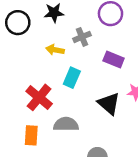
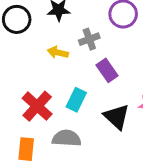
purple rectangle: (114, 60) -> (107, 70), moved, turned 30
cyan rectangle: (72, 78) -> (76, 100), moved

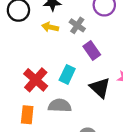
gray cross: (89, 39) -> (77, 25), turned -35
yellow arrow: (58, 52) -> (50, 27), moved

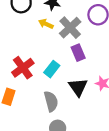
gray cross: (77, 25) -> (70, 28), size x1.5
gray semicircle: (60, 106) -> (51, 101), moved, turned 60

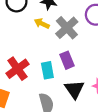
purple rectangle: (78, 53) -> (67, 60), moved
cyan rectangle: (52, 69) -> (47, 70), turned -49

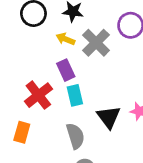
purple rectangle: (67, 60) -> (66, 70), moved

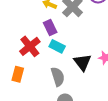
cyan rectangle: (75, 95) -> (57, 46), turned -49

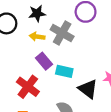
cyan rectangle: (57, 46) -> (64, 71), moved

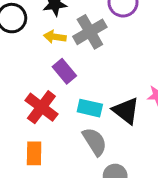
gray cross: (62, 33) -> (90, 32), turned 30
cyan rectangle: (64, 71) -> (90, 108), moved

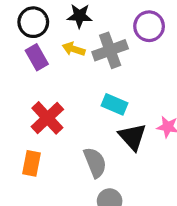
purple rectangle: (64, 71) -> (37, 57), moved
cyan rectangle: (90, 108) -> (115, 104), moved

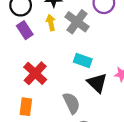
yellow arrow: (74, 49) -> (51, 23), turned 63
gray cross: (110, 50) -> (77, 22), turned -30

